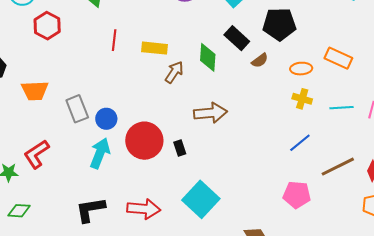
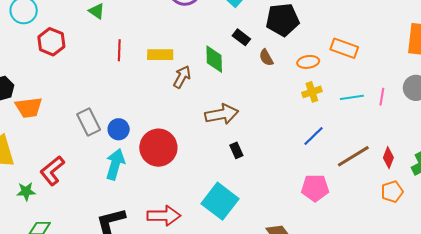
black rectangle: (237, 38) -> (241, 37), size x0.7
brown semicircle: (260, 60) -> (266, 58), turned 102
orange trapezoid: (35, 91) -> (29, 107), moved
yellow cross: (302, 99) -> (312, 92), turned -30
black rectangle: (180, 148) -> (236, 150), moved

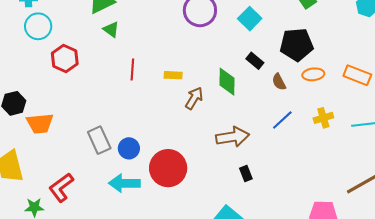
yellow rectangle: (160, 55) -> (173, 75), size x0.7
orange ellipse: (308, 62) -> (313, 74), moved
blue line: (314, 136) -> (282, 120), moved
cyan arrow: (115, 164) -> (124, 183), turned -108

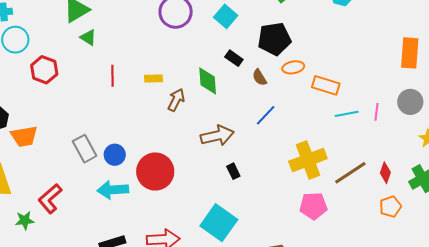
orange rectangle: (357, 75) -> (326, 85), moved
yellow cross: (323, 118) -> (308, 160), moved, size x1.8

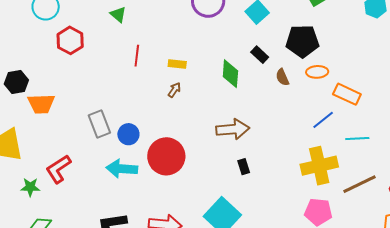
brown arrow: (176, 100) -> (174, 90), moved, size x0.7
cyan line: (347, 114) -> (357, 139), moved
blue line: (266, 115) -> (323, 120), moved

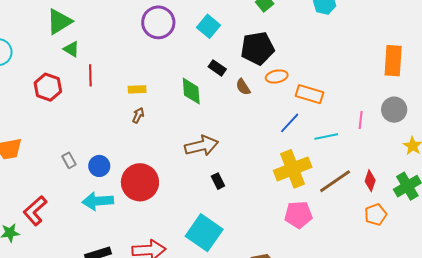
red hexagon: (70, 40) -> (48, 87), moved
red line: (137, 56) -> (90, 75), moved
gray rectangle: (99, 124) -> (69, 160), size x0.6

